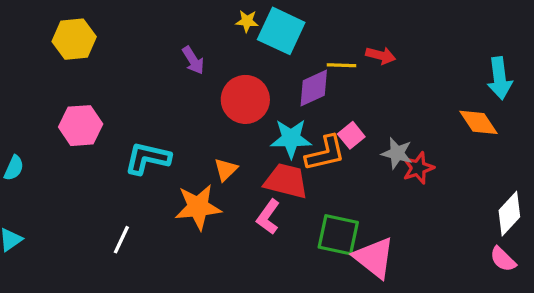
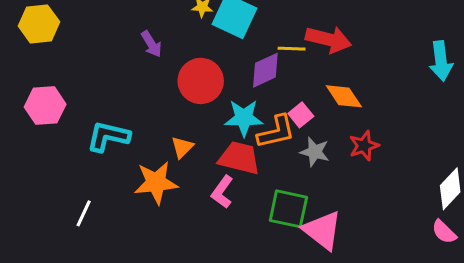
red arrow: (381, 55) -> (329, 39), size x1.6
orange diamond: (478, 122) -> (344, 96), moved
gray star: (397, 153) -> (315, 152), moved

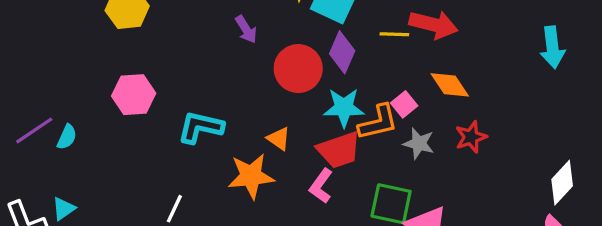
purple diamond: (265, 70) -> (342, 52), moved, turned -42
orange triangle: (182, 147) -> (279, 139), turned -40
red trapezoid: (239, 158) -> (339, 150), turned 147

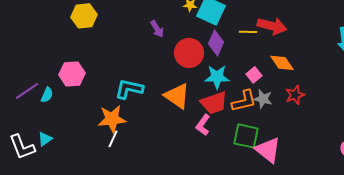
pink hexagon: (134, 95) -> (72, 74), moved
orange L-shape: (378, 122) -> (244, 101), moved
orange triangle: (279, 139) -> (177, 96), size x1.8
orange star: (251, 176) -> (112, 119), moved

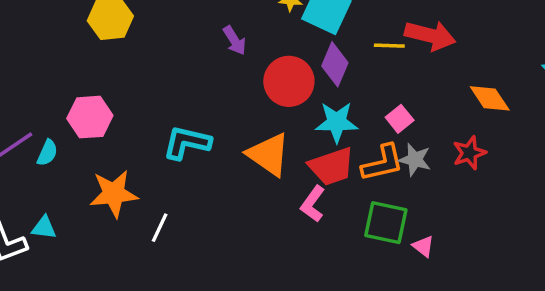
orange diamond: (282, 63) -> (490, 98), moved
orange star: (112, 119) -> (114, 194), moved
cyan triangle: (45, 139) -> (44, 228), turned 42
pink triangle: (268, 150) -> (423, 246), size x0.5

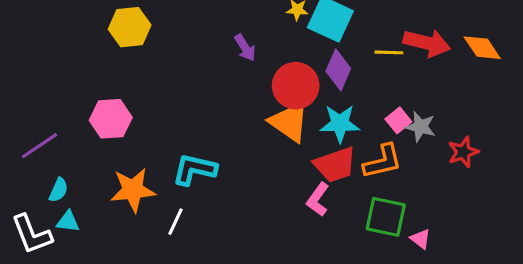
orange diamond: (490, 98) -> (482, 48), moved
cyan L-shape: (187, 143) -> (194, 169), moved
cyan semicircle: (47, 153) -> (59, 190), moved
orange triangle: (269, 154) -> (289, 122), moved
gray star: (415, 160) -> (421, 127), moved

